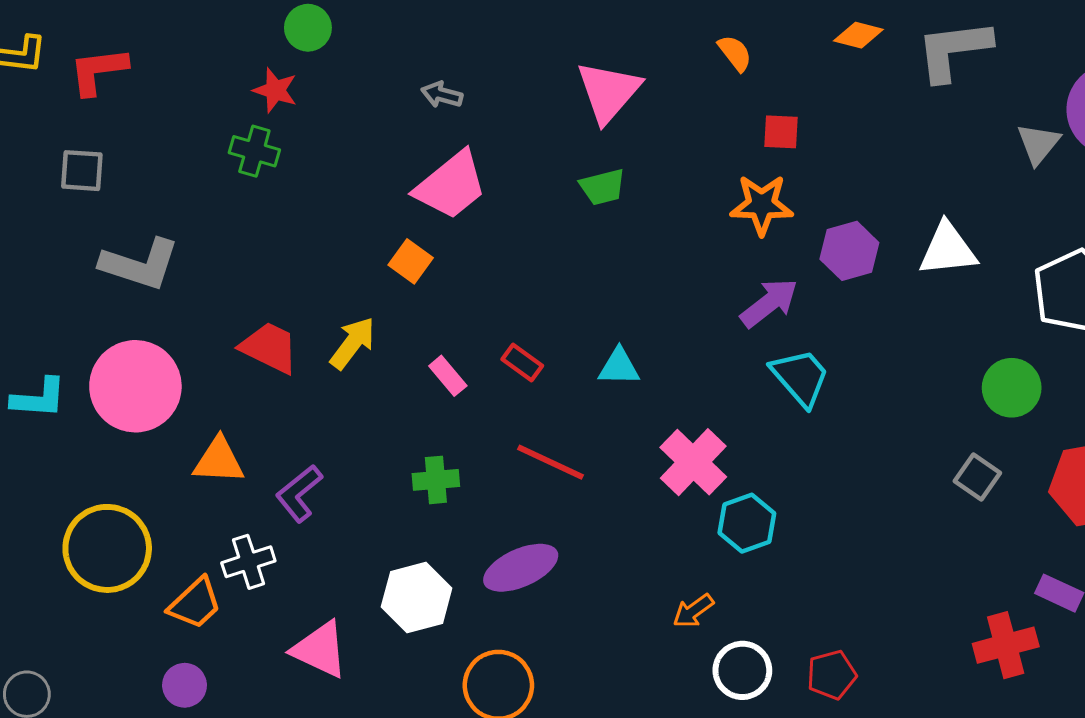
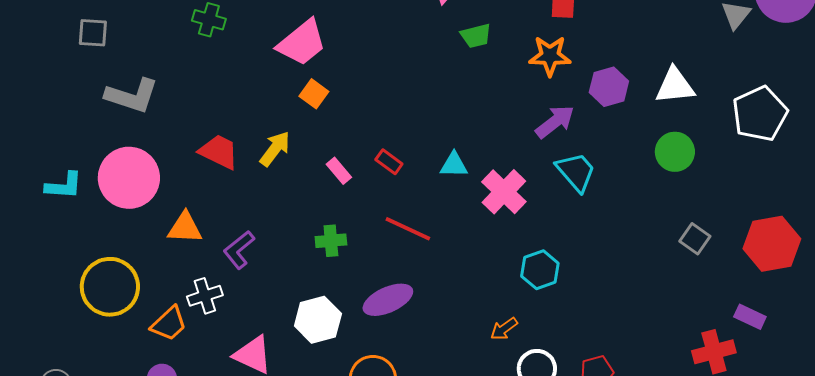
pink trapezoid: (451, 185) -> (302, 43), moved
green trapezoid: (603, 187) -> (476, 36), moved
green circle: (1012, 388) -> (675, 152), moved
pink cross: (693, 462) -> (504, 192), moved

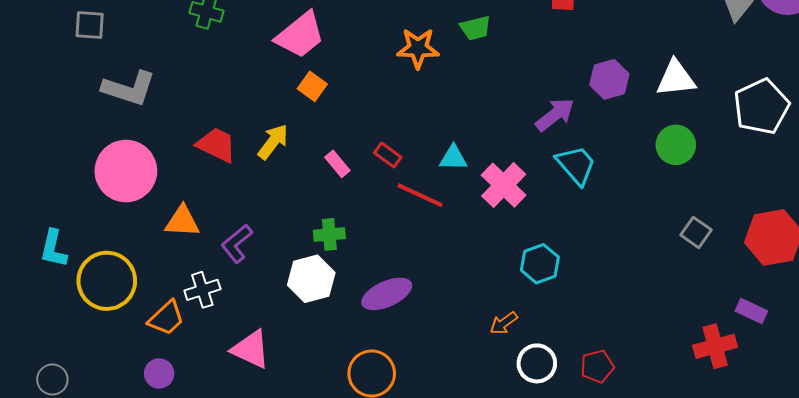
orange star: (550, 56) -> (418, 48), moved
cyan L-shape: (64, 186) -> (53, 249), moved, turned 99
red line: (408, 229) -> (420, 195), moved
white hexagon: (318, 320) -> (311, 279), moved

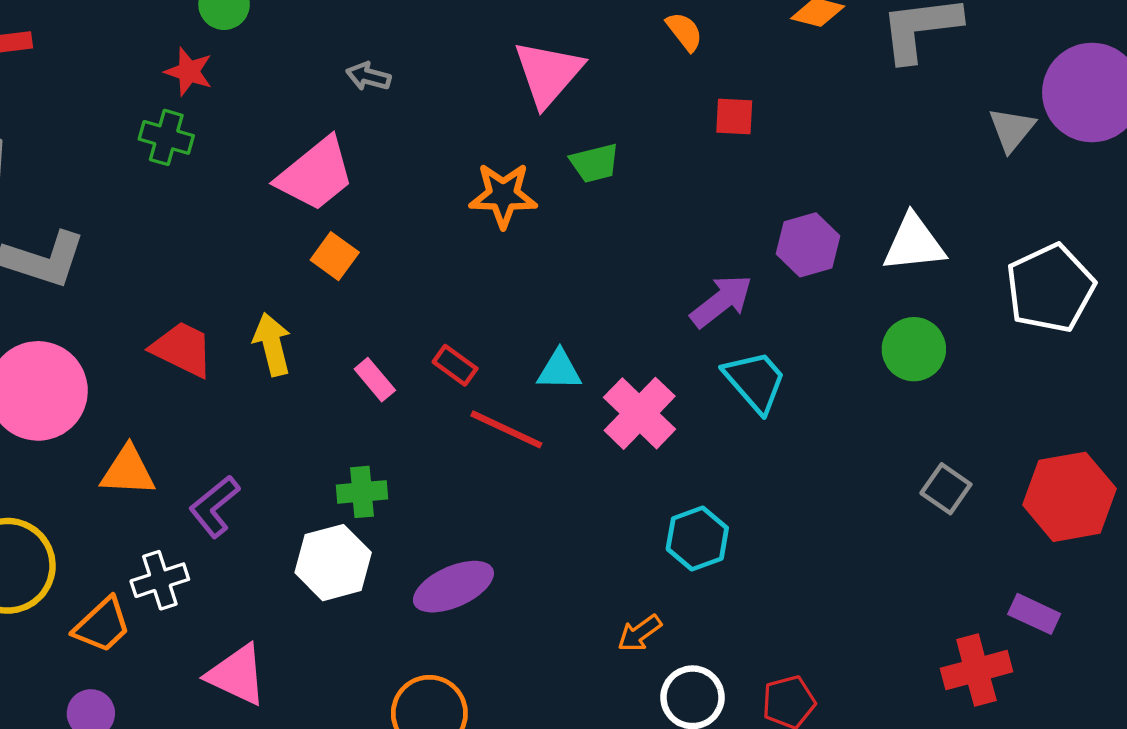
yellow arrow: (273, 142) -> (272, 344), turned -51

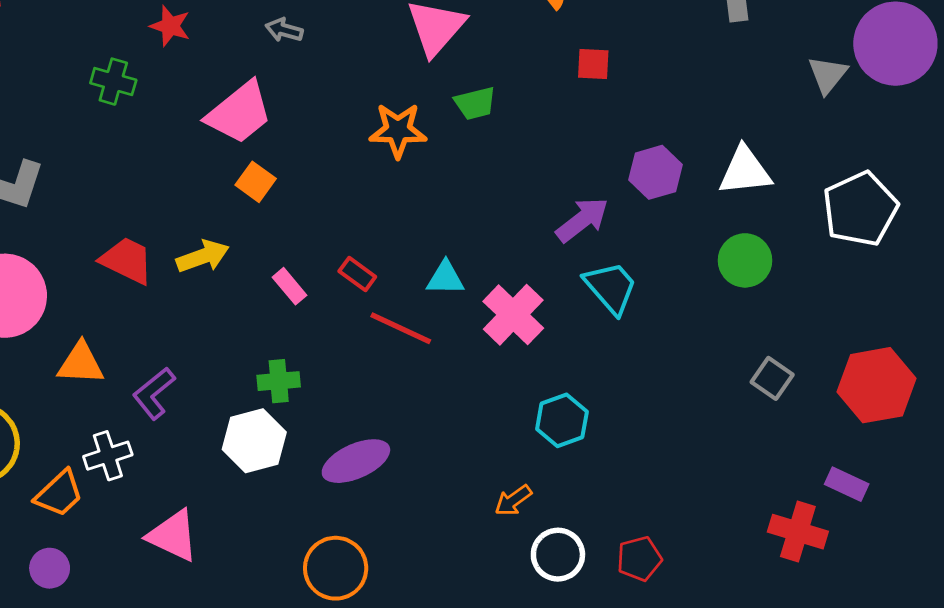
red star: (189, 72) -> (170, 26), moved
yellow arrow: (272, 344) -> (203, 256), turned 84
red cross: (976, 670) -> (798, 532), turned 32

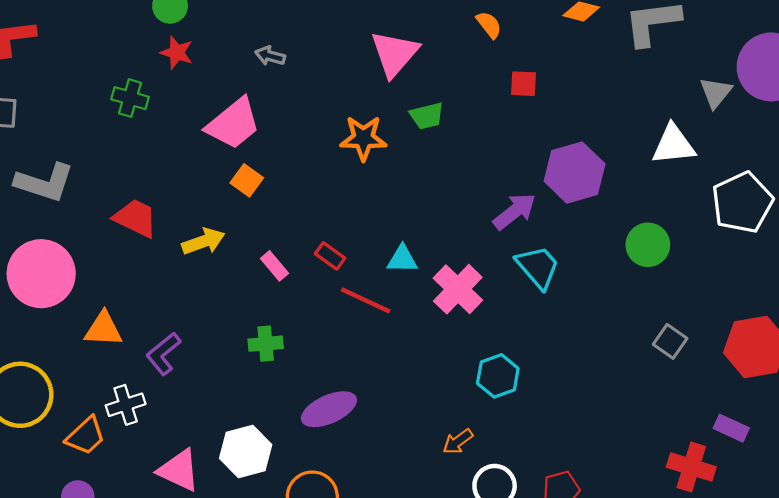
white triangle: (745, 171) -> (673, 145), moved
purple hexagon: (656, 172) -> (575, 173), size x1.4
red trapezoid: (127, 260) -> (136, 218), moved
white hexagon: (254, 441) -> (246, 451), moved

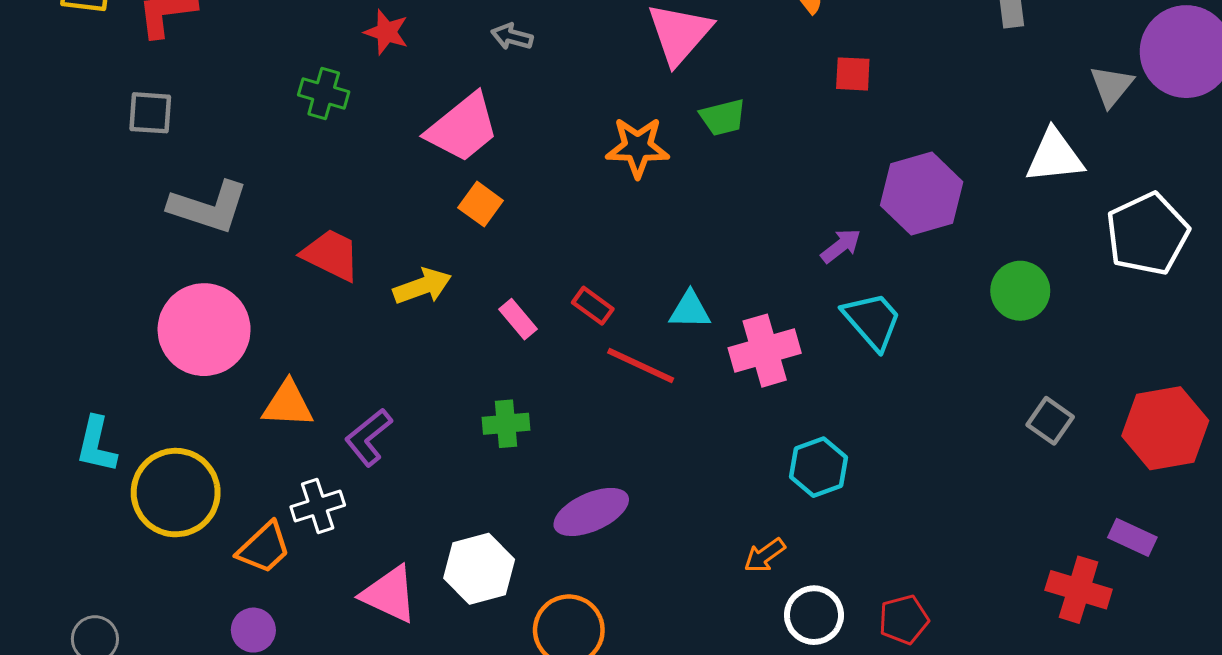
purple arrow: (515, 211) -> (841, 246), size x0.7
pink cross: (458, 289) -> (765, 351), turned 30

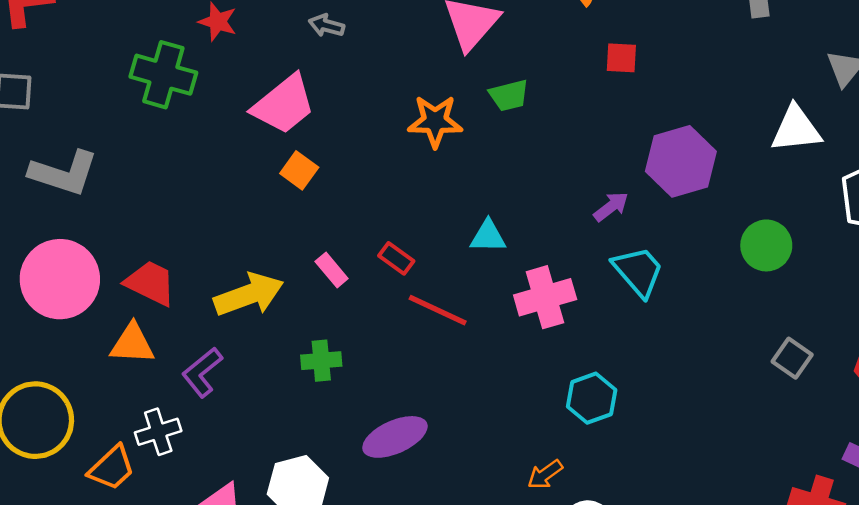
green cross: (324, 93) -> (163, 75), size x1.5
red trapezoid: (331, 255) -> (150, 283), moved
yellow arrow: (422, 286) -> (249, 295), moved, size x1.4
cyan triangle: (690, 310) -> (488, 236), moved

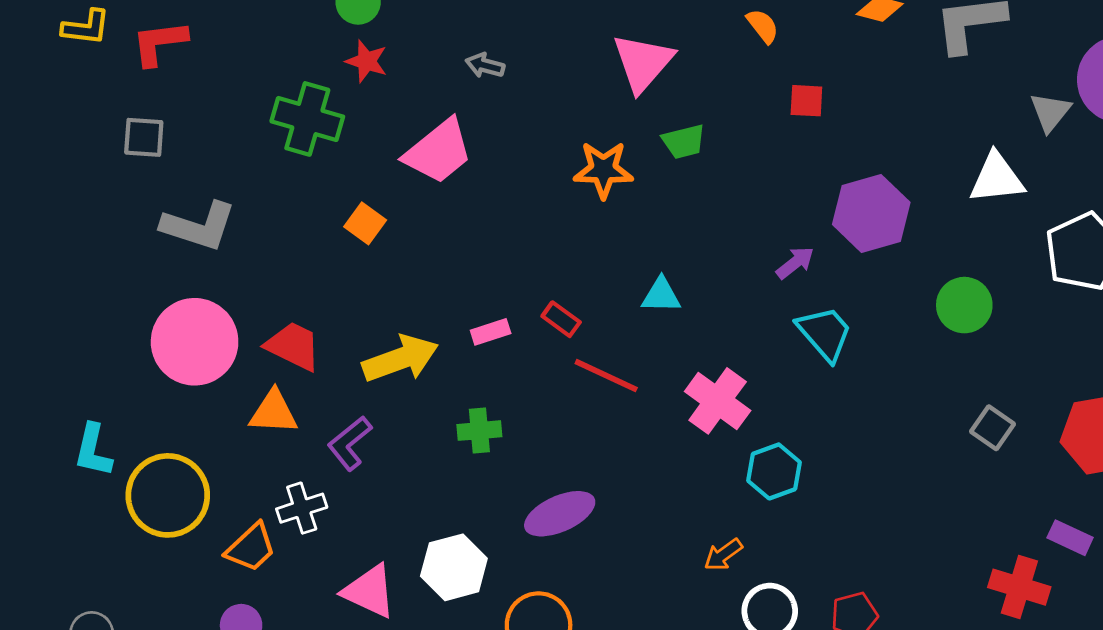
orange square: (299, 170) -> (365, 223), moved
pink rectangle: (332, 270) -> (491, 332), turned -68
pink cross: (545, 297) -> (718, 401), moved, turned -38

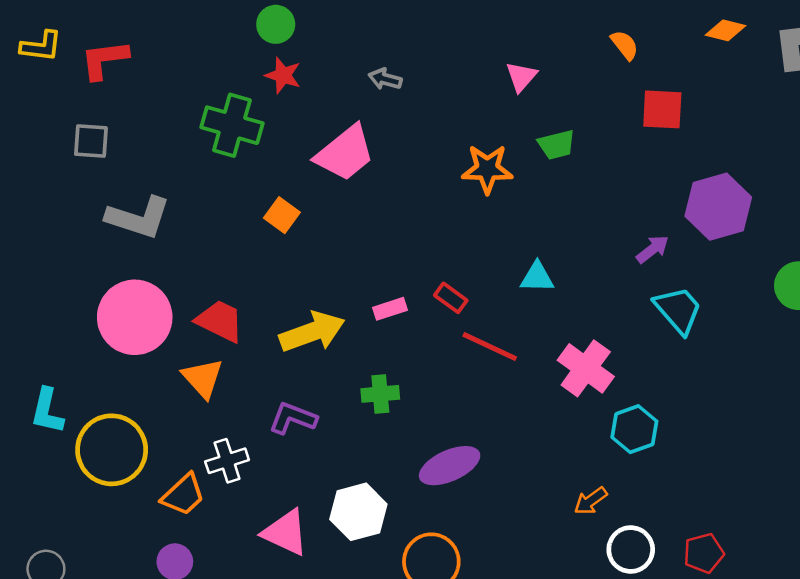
pink triangle: (643, 63) -> (521, 77), size x0.6
red square: (806, 101) -> (662, 109), size x1.4
orange triangle: (274, 412) -> (203, 378), turned 45
purple L-shape: (350, 443) -> (293, 418), moved, turned 60

